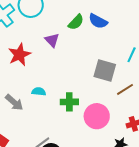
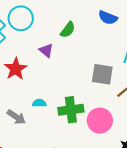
blue semicircle: (98, 21) -> (108, 18), moved
green cross: (69, 102) -> (71, 110), size x1.4

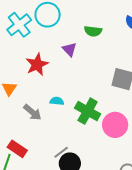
green semicircle: (68, 30) -> (93, 31), turned 54
green cross: (71, 110) -> (88, 111), turned 30

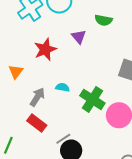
gray arrow: (32, 112) -> (37, 97), turned -102
red rectangle: (17, 149) -> (37, 123), moved

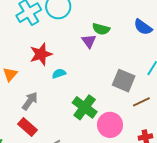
purple triangle: (79, 37) -> (89, 41), moved
cyan semicircle: (62, 87) -> (59, 74), moved, turned -32

